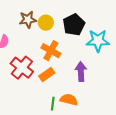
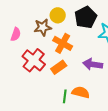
brown star: (28, 20) -> (43, 27), moved
purple arrow: (81, 72) -> (93, 64), turned -78

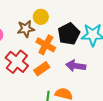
black pentagon: (86, 17) -> (69, 34), moved

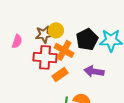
yellow circle: (41, 17) -> (56, 30), moved
red cross: (17, 62) -> (45, 57), moved, turned -35

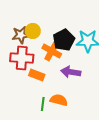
orange cross: (64, 50) -> (52, 51), moved
orange rectangle: (60, 74) -> (37, 75), turned 56

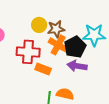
brown star: (21, 35) -> (56, 29), moved
black pentagon: (64, 40) -> (75, 47), moved

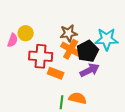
yellow circle: (39, 25) -> (26, 33), moved
purple arrow: (77, 66) -> (90, 70), turned 144

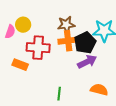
orange cross: (71, 49) -> (68, 41), turned -36
orange rectangle: (56, 73) -> (20, 65), moved
orange semicircle: (78, 98) -> (99, 90), moved

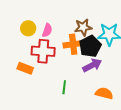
brown star: (66, 25) -> (83, 27), moved
pink semicircle: (10, 32) -> (47, 30), moved
green line: (59, 94) -> (64, 87), moved

